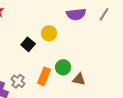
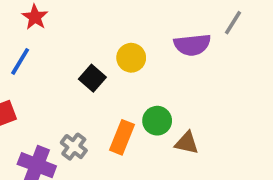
purple semicircle: (76, 14) -> (192, 45), moved

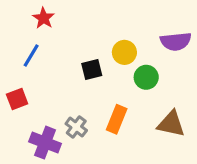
black square: (92, 78) -> (92, 69), turned 35
green circle: (157, 121) -> (146, 77), moved
brown triangle: (187, 143) -> (171, 124), size x1.4

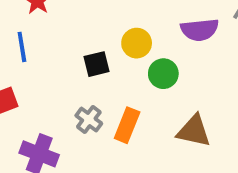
blue line: (31, 55) -> (22, 47), turned -40
gray cross: (76, 127) -> (89, 119), moved

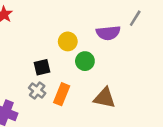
black square: (96, 64) -> (42, 67), moved

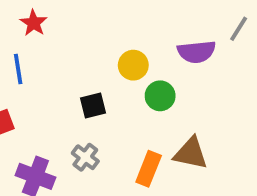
gray cross: (37, 91) -> (85, 157), moved
orange rectangle: (62, 94) -> (149, 169), moved

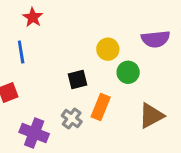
brown triangle: (191, 153) -> (151, 116), turned -40
orange rectangle: (149, 169) -> (101, 107), moved

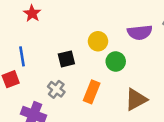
blue line: (21, 52) -> (22, 56), moved
black square: (77, 80) -> (66, 59), moved
gray cross: (72, 119) -> (56, 89), moved

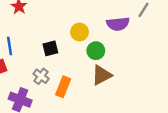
orange rectangle: (92, 92) -> (63, 87), moved
brown triangle: (136, 99) -> (102, 75), moved

